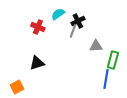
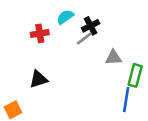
red cross: (38, 27) -> (40, 33), turned -32
gray line: (73, 31) -> (84, 39), turned 32

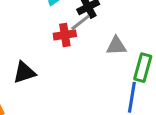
red cross: (40, 33) -> (65, 35), moved

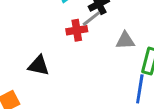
black triangle: (24, 72) -> (39, 65), turned 30

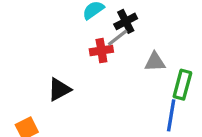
black triangle: (39, 65) -> (59, 89), turned -40

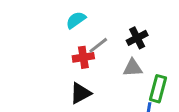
black cross: (126, 21) -> (137, 38), moved
black triangle: (59, 89) -> (80, 93), moved

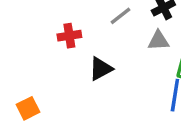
red cross: (83, 57) -> (69, 36), moved

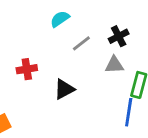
red cross: (69, 36) -> (27, 69), moved

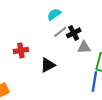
cyan semicircle: (60, 19) -> (54, 14), moved
black cross: (119, 36) -> (74, 33), moved

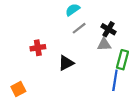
black cross: (74, 33) -> (108, 29), moved, turned -32

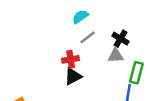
red cross: (38, 48) -> (71, 59), moved

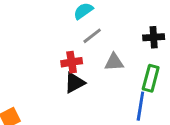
black cross: (120, 39) -> (154, 37), moved, turned -35
gray triangle: (116, 56) -> (114, 62), moved

